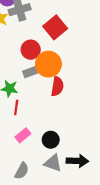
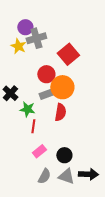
red semicircle: (57, 86) -> (60, 112), moved
gray semicircle: (22, 171) -> (44, 176), moved

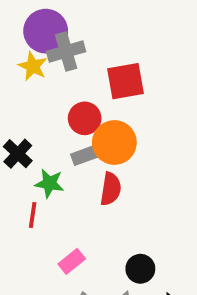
purple circle: (25, 27) -> (46, 31), size x1.5
red square: (68, 54) -> (126, 81), turned 30
red line: (33, 126) -> (33, 215), moved
black circle: (64, 155) -> (140, 269), moved

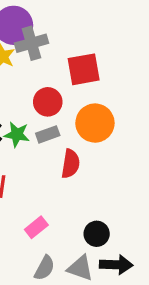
orange circle: (114, 142) -> (95, 123), moved
green star: (49, 183) -> (17, 134), moved

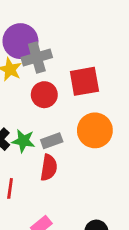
red circle: (48, 102) -> (44, 95), moved
red semicircle: (71, 164) -> (49, 168), moved

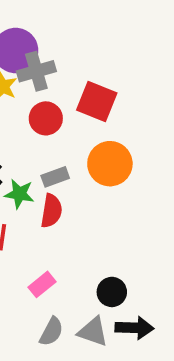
red square: (84, 81) -> (97, 101), turned 32
green star: (23, 141) -> (19, 194), moved

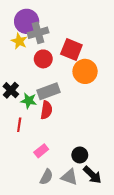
orange circle: (110, 164) -> (85, 71), moved
gray rectangle: (55, 177) -> (48, 91), size x1.5
black arrow: (134, 328) -> (92, 175), turned 42

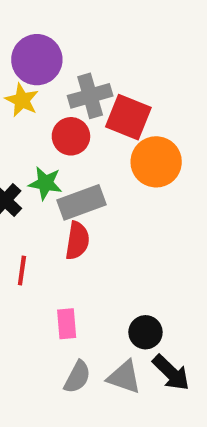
gray cross: (38, 33) -> (90, 96), moved
green star: (29, 101) -> (45, 183), moved
pink rectangle: (41, 151) -> (67, 324), turned -56

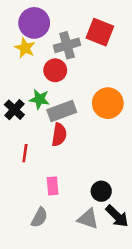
red square: (128, 117) -> (100, 32), moved
orange circle: (156, 162) -> (108, 103), moved
gray semicircle: (77, 377) -> (39, 217), moved

